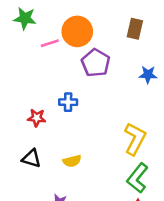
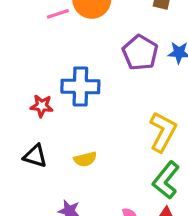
purple pentagon: (96, 63) -> (140, 53), moved
blue cross: (68, 102) -> (80, 87), size x1.6

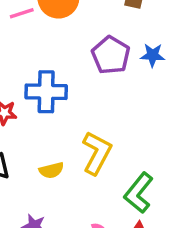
yellow L-shape: (163, 132) -> (97, 153), moved

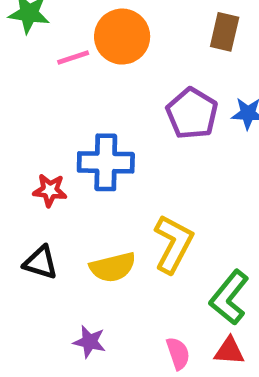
yellow semicircle: (51, 170) -> (113, 267), size x1.4

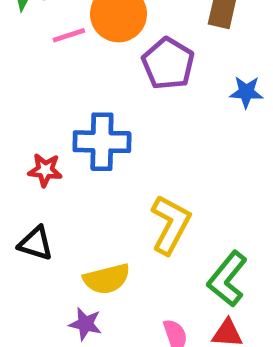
purple pentagon: (192, 113) -> (168, 64), moved
yellow semicircle: (113, 267) -> (107, 279), moved

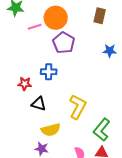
purple pentagon: (168, 64) -> (64, 43), moved
blue cross: (102, 142) -> (49, 72), size x0.7
black triangle: (36, 243) -> (39, 104), moved

